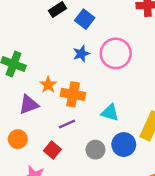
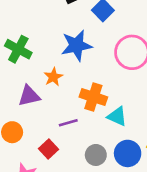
blue star: (81, 54) -> (76, 45), moved, size x1.6
orange cross: (73, 94) -> (93, 97), moved

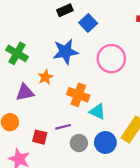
purple line: (68, 123) -> (63, 127), moved
red square: (48, 149) -> (40, 137), turned -35

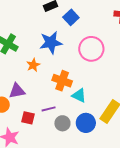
purple triangle: (25, 92) -> (17, 91), moved

